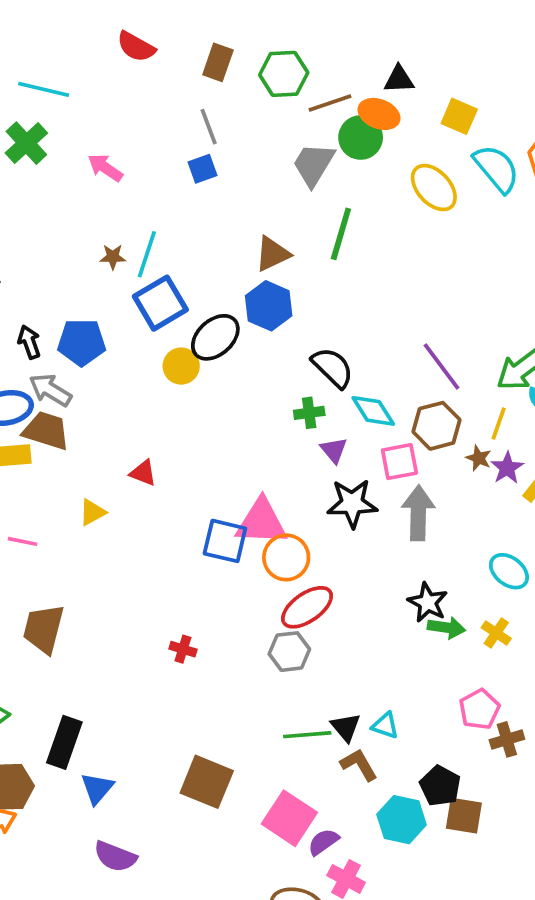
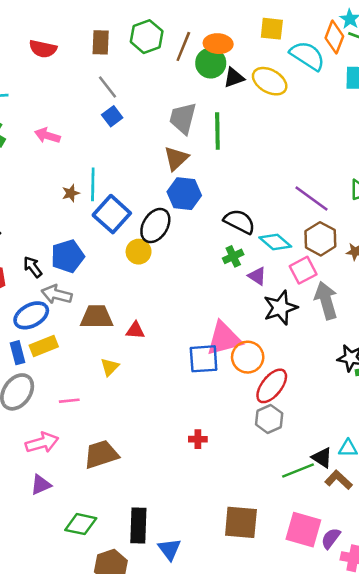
black triangle: (399, 79) -> (234, 78), moved
brown line: (330, 103) -> (183, 46), turned -32
gray trapezoid: (314, 164) -> (183, 118), moved
brown trapezoid: (46, 431) -> (97, 317), moved
brown trapezoid: (44, 629) -> (101, 454), turned 75

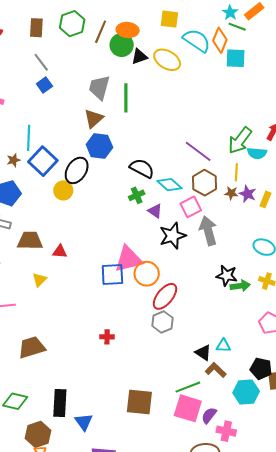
orange diamond: (334, 37) -> (220, 40), moved
brown star: (71, 193) -> (14, 160), moved
green line: (298, 470) -> (188, 387), moved

